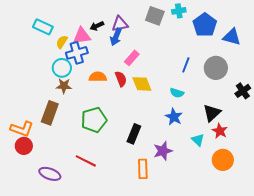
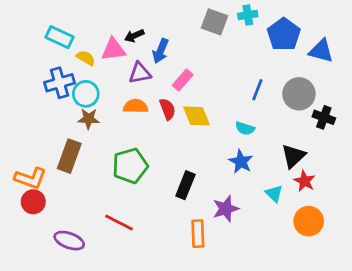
purple triangle: (120, 24) -> (140, 73), moved
yellow semicircle: (62, 42) -> (86, 58), turned 88
blue cross: (77, 53) -> (60, 83), moved
black cross: (243, 91) -> (324, 117), moved, turned -35

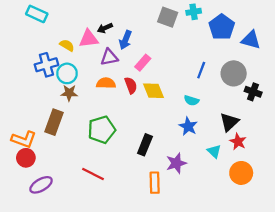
cyan rectangle: (60, 37) -> (37, 14), moved
purple ellipse: (69, 241) -> (41, 185), moved, turned -50

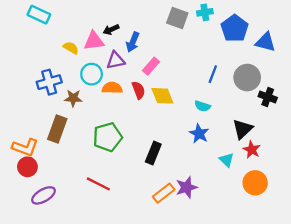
blue cross: (46, 65) -> (49, 82), moved
cyan circle: (67, 73) -> (92, 74), moved
purple star: (176, 163) -> (186, 187), moved
orange rectangle: (155, 183) -> (164, 193), turned 54

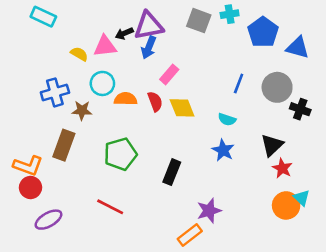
purple triangle: (116, 60) -> (149, 26), moved, size x1.4
cyan triangle: (227, 160) -> (301, 198), moved
orange rectangle: (164, 193) -> (190, 235), moved

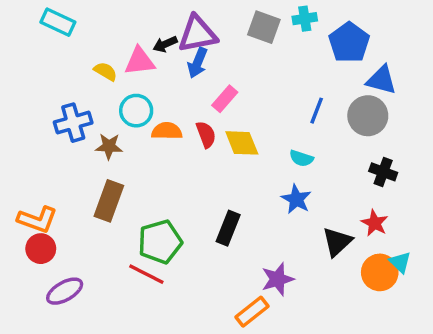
blue triangle: (298, 48) -> (381, 80), moved
black cross: (300, 109) -> (383, 172), moved
brown rectangle: (64, 145) -> (109, 201), moved
black triangle: (272, 145) -> (337, 242), moved
green pentagon: (120, 154) -> (160, 242), moved

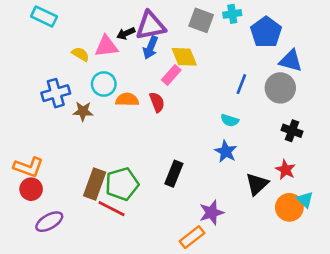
yellow diamond: (242, 143) -> (184, 57), moved
brown rectangle: (109, 201) -> (95, 184), moved

